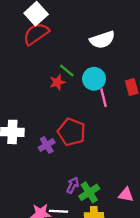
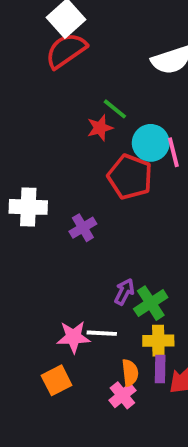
cyan circle: (94, 79) -> (151, 143), moved
red pentagon: (72, 132) -> (130, 177), moved

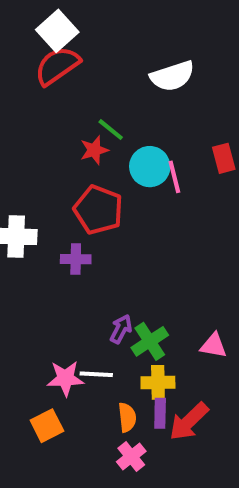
red pentagon: (130, 177) -> (98, 210), moved
purple cross: (83, 228) -> (76, 259), turned 32
pink cross: (122, 395) -> (131, 456), moved

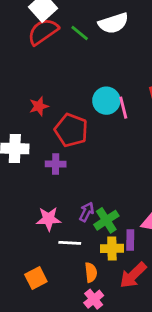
white semicircle: (172, 76) -> (113, 23), moved
green line: (111, 130) -> (80, 33), moved
red star: (94, 150) -> (39, 106), moved
pink star: (65, 378) -> (49, 219), moved
purple rectangle: (160, 413) -> (130, 240), moved

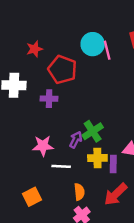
green cross: (106, 220) -> (93, 131), moved
yellow cross: (112, 248) -> (97, 158), moved

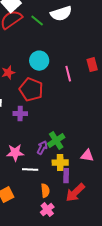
cyan circle: (93, 44) -> (39, 61), moved
purple rectangle: (113, 164) -> (66, 176), moved

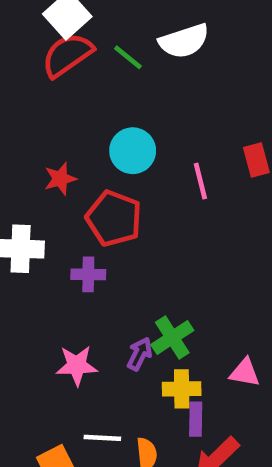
white line: (30, 170) -> (102, 438), moved

